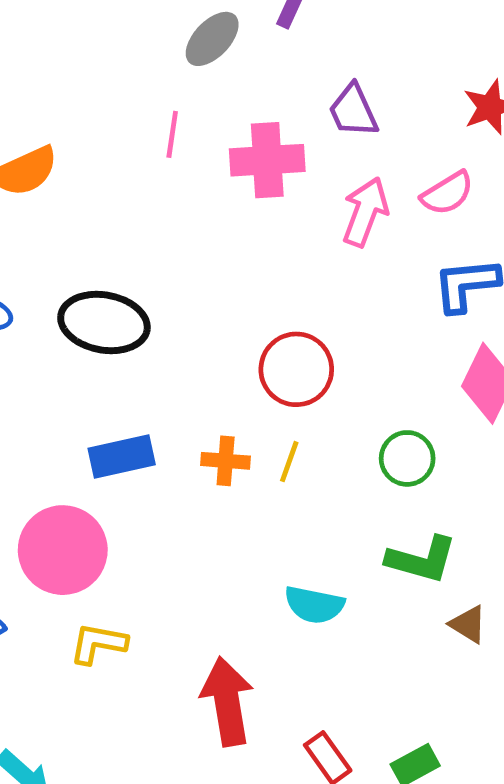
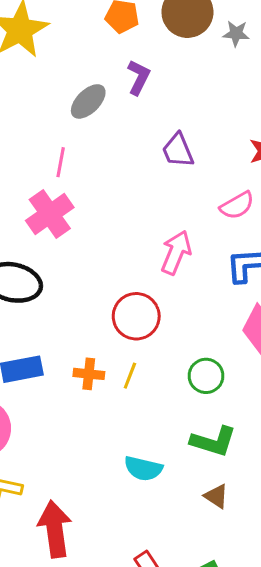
pink cross: (267, 160) -> (50, 214), moved, turned -33
pink arrow: (365, 212) -> (176, 252), moved
brown triangle: (468, 624) -> (216, 496), moved
red arrow: (227, 701) -> (55, 529), moved

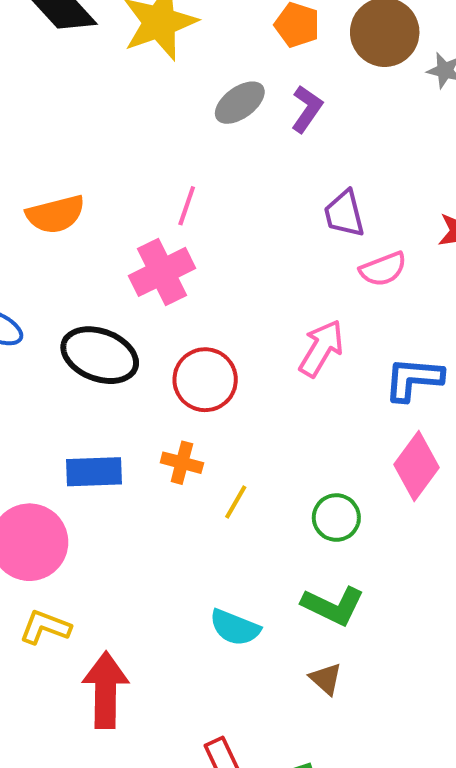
gray ellipse: (88, 101) -> (240, 103), moved
pink semicircle: (237, 205) -> (383, 269), moved
red circle: (136, 316) -> (205, 380), moved
orange cross: (89, 374) -> (182, 463), moved

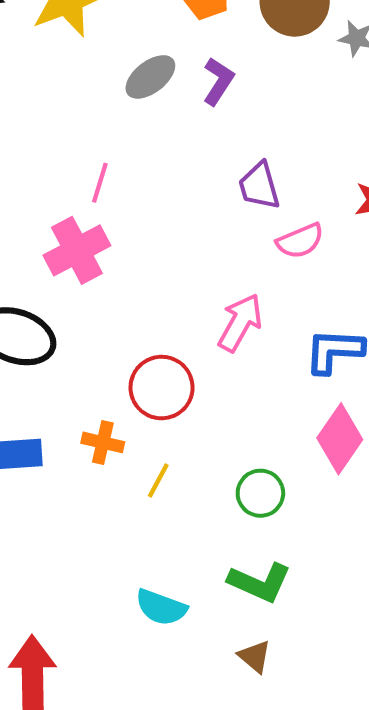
red circle: (205, 380) -> (162, 388), moved

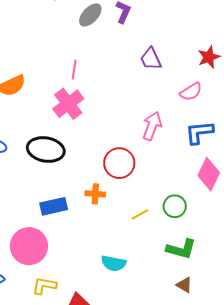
pink semicircle: (300, 241) -> (191, 92), moved
yellow line: (158, 480) -> (140, 214), moved, turned 42
cyan semicircle: (161, 607) -> (114, 263), moved

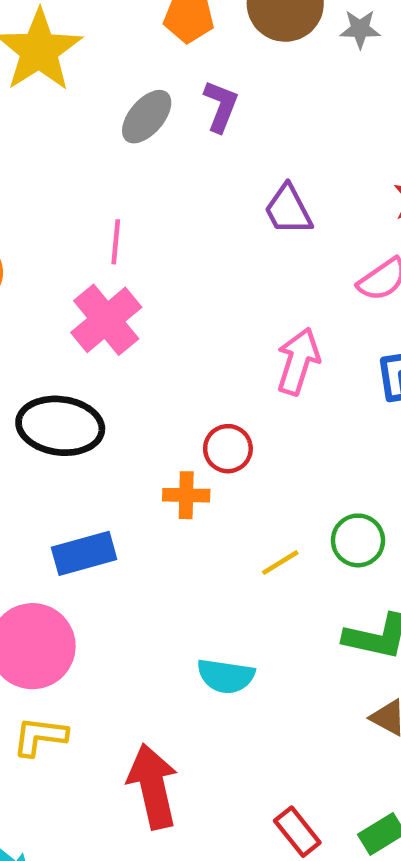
red circle: (119, 163) -> (228, 449), size x0.7
orange cross: (95, 194) -> (186, 495), moved
yellow L-shape: (44, 286) -> (40, 736), moved

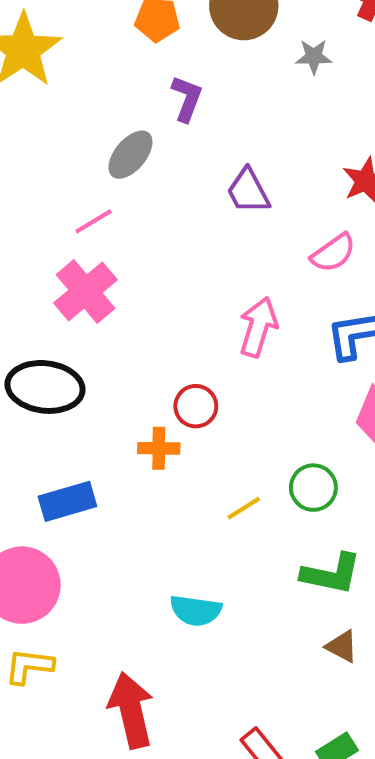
gray star: (360, 29) -> (314, 57), moved
gray ellipse: (147, 117) -> (130, 155), moved
pink line: (116, 242) -> (94, 221), turned 54

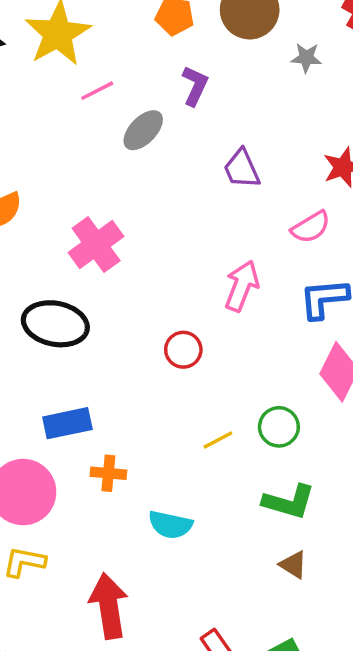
pink line: (94, 221) -> (97, 91), moved
orange cross: (159, 448) -> (108, 473), moved

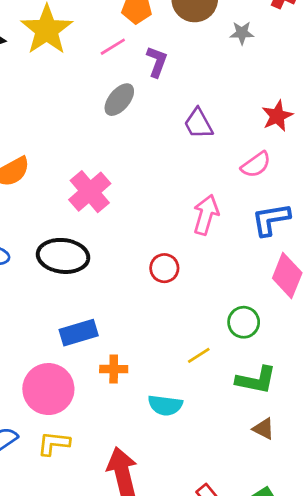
pink line: (97, 91) -> (113, 47), moved
yellow line: (218, 440) -> (199, 355), moved

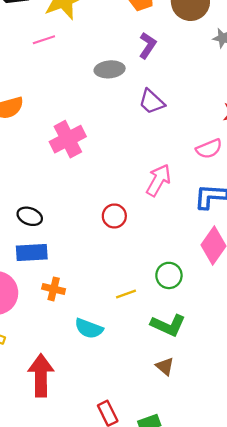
pink line: (113, 47) -> (44, 40), moved
gray ellipse: (119, 100) -> (110, 69), turned 32
purple trapezoid: (198, 124) -> (152, 102), moved, turned -32
black ellipse: (63, 256) -> (30, 216), moved, size x0.6

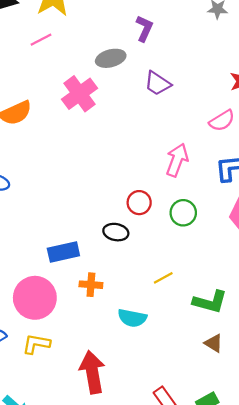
pink cross: (68, 139) -> (79, 94), moved
black ellipse: (30, 216) -> (116, 232), moved
green circle: (169, 275) -> (183, 213), moved

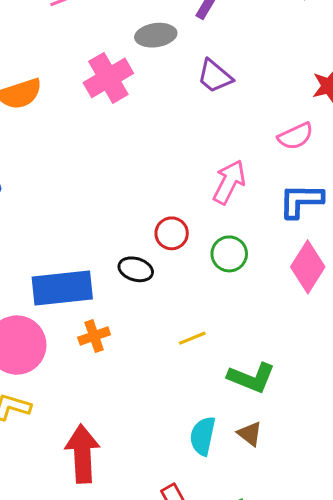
blue rectangle: (63, 252) -> (62, 288), size x1.4
orange cross: (91, 285) -> (94, 336), turned -30
cyan semicircle: (132, 318) -> (203, 436), moved, turned 84

